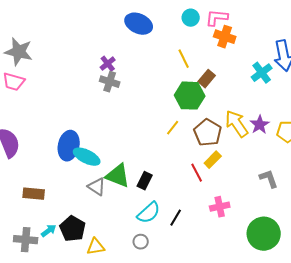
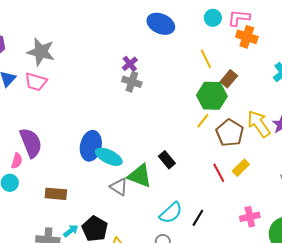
yellow line: (173, 128) -> (203, 121), moved
yellow rectangle: (213, 160) -> (241, 168), moved
black rectangle: (145, 181) -> (167, 160), moved, turned -66
pink cross: (220, 207) -> (250, 217), moved

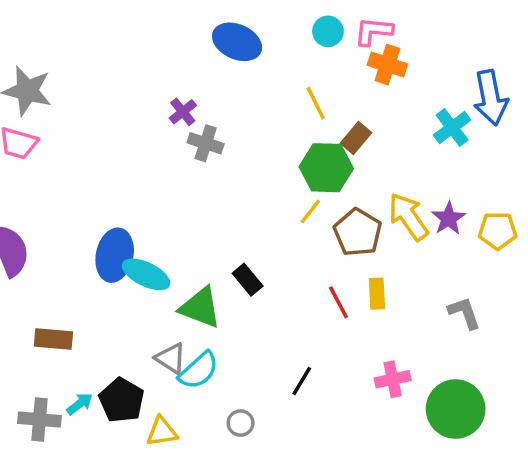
gray cross: (132, 82) -> (206, 143), moved
yellow rectangle: (241, 168) -> (377, 294), turned -48
gray triangle: (119, 187) -> (171, 358), moved
cyan semicircle: (171, 213) -> (199, 371), moved

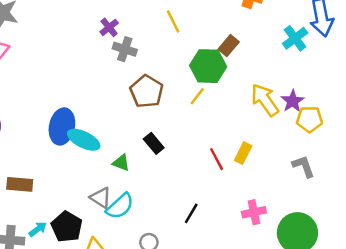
yellow line: (316, 103) -> (173, 21), moved
yellow pentagon: (498, 231) -> (310, 119), moved
brown pentagon: (358, 232) -> (146, 91), moved
yellow rectangle: (377, 294) -> (243, 153), turned 30
green triangle: (200, 308) -> (121, 163), size x0.6

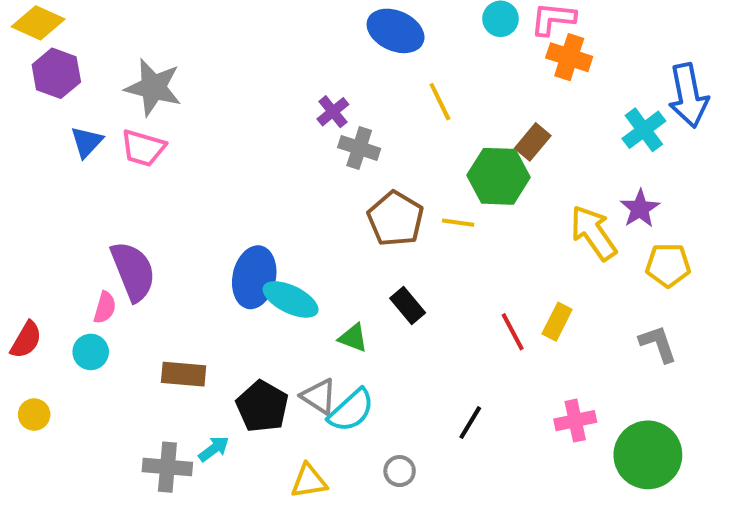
yellow line: (197, 96) -> (458, 223), moved, turned 60
purple star: (293, 101) -> (640, 209), moved
black pentagon: (67, 227) -> (262, 406), moved

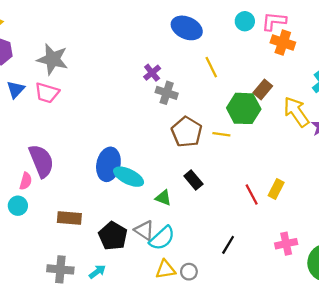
yellow arrow: (593, 233) -> (296, 112), moved
cyan arrow: (214, 449) -> (97, 272), moved
yellow triangle: (309, 481) -> (165, 269), moved

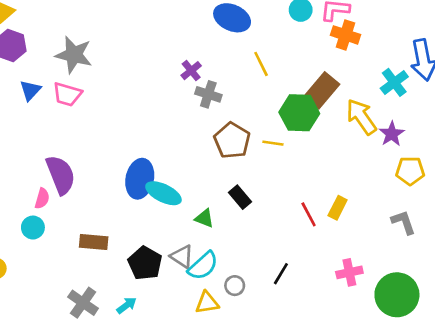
brown rectangle: (263, 89) -> (322, 90), size x1.5
gray cross: (60, 269) -> (83, 303), turned 30
gray circle: (189, 272) -> (235, 286), moved

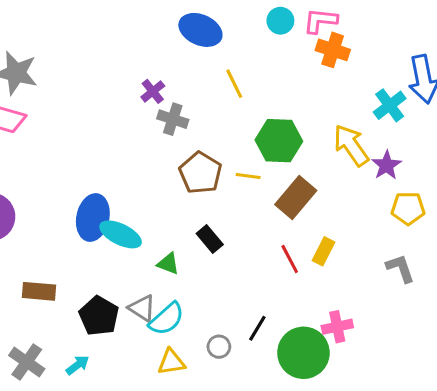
brown rectangle: (322, 90) -> (296, 198), moved
gray circle: (235, 286) -> (219, 347), moved
green circle: (397, 295) -> (303, 353), moved

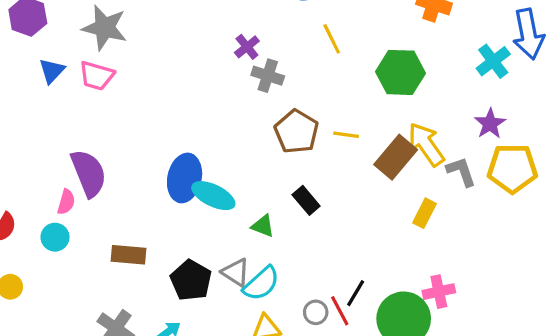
green hexagon: (279, 141) -> (400, 72), moved
yellow arrow: (351, 145) -> (426, 144), moved
yellow pentagon: (408, 208) -> (512, 168), size x1.4
red line: (290, 259) -> (340, 311), moved
gray L-shape: (400, 268) -> (461, 172), moved

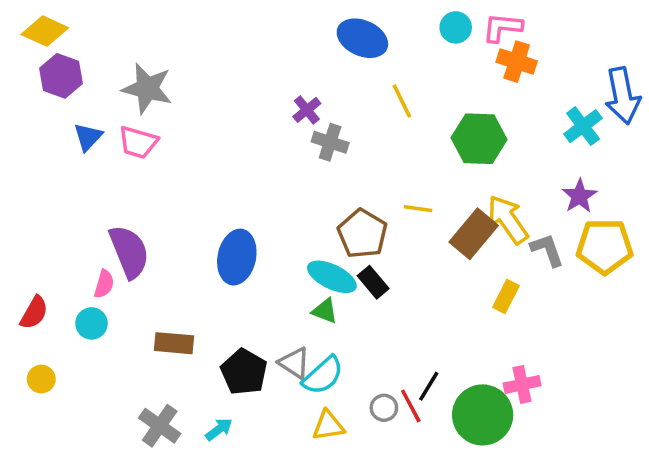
brown pentagon: (296, 132) -> (362, 234), moved
cyan ellipse: (213, 196) -> (332, 277), moved

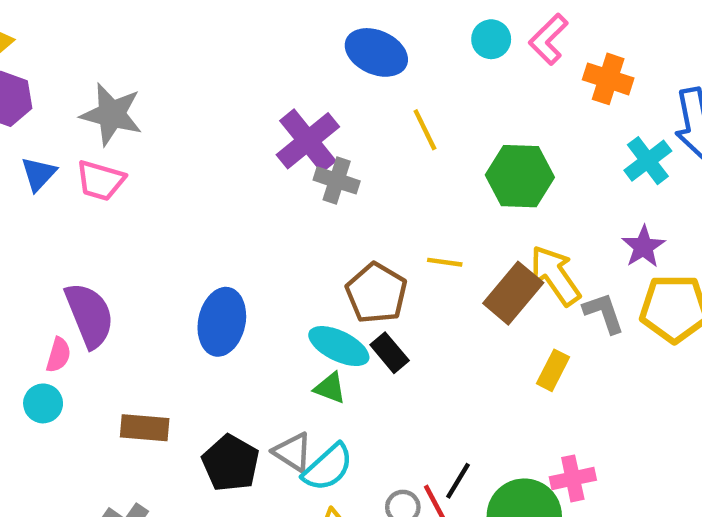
pink L-shape: (502, 27) -> (549, 39), turned -51
orange cross: (517, 62) -> (608, 79), moved
purple cross: (307, 110) -> (308, 141), size x1.8

